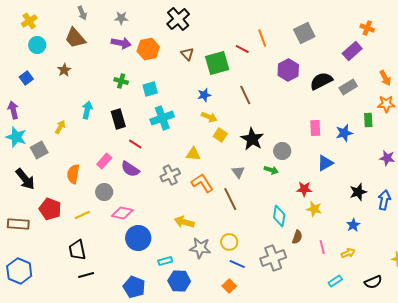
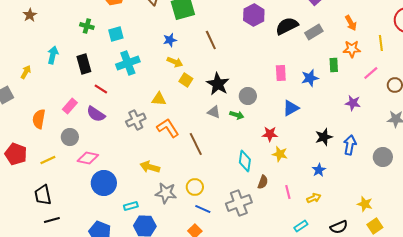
gray triangle: (238, 172) -> (214, 112), moved, turned -32

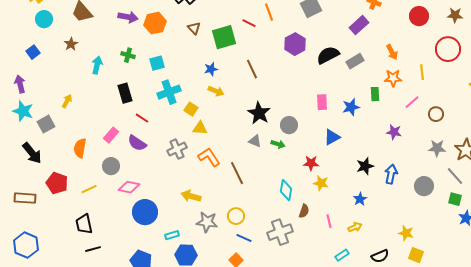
cyan arrow: (53, 55) -> (97, 65), moved
yellow square: (186, 80) -> (191, 109), moved
yellow square: (375, 226) -> (416, 255), turned -35

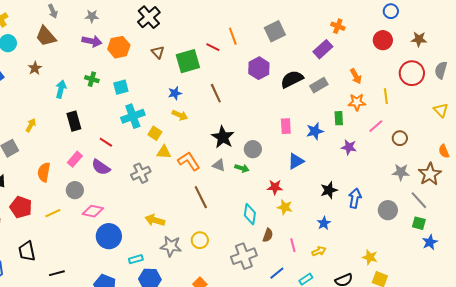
black rectangle: (125, 93) -> (74, 121), moved
purple star: (394, 132) -> (349, 147), moved
orange L-shape: (209, 157) -> (189, 161), moved
black trapezoid: (84, 224) -> (27, 251), moved
blue line: (244, 238) -> (277, 273), moved, turned -63

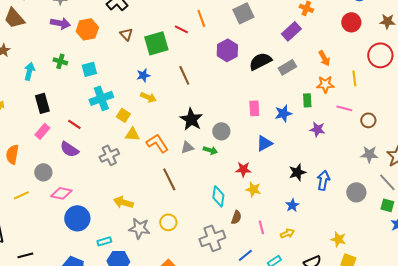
pink line: (376, 126) -> (344, 108), turned 56
pink rectangle: (75, 159) -> (42, 131), moved
gray triangle: (219, 165) -> (187, 147), turned -40

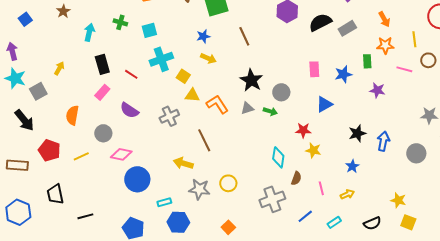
brown circle: (368, 120) -> (428, 60), moved
red line: (74, 124) -> (131, 74), moved
brown line: (169, 179) -> (204, 140), moved

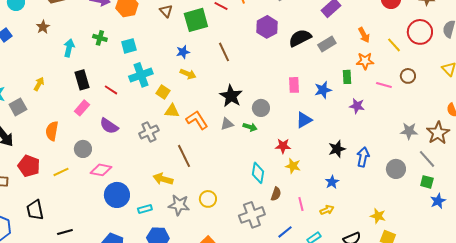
yellow line: (414, 39) -> (394, 45), moved, turned -35
cyan rectangle: (164, 202) -> (145, 209), moved

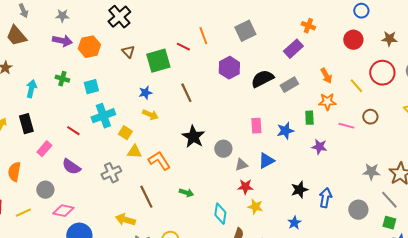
black rectangle: (82, 80) -> (26, 124), moved
gray triangle: (227, 124) -> (241, 165), moved
green arrow: (250, 127) -> (186, 193), moved

